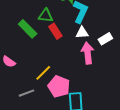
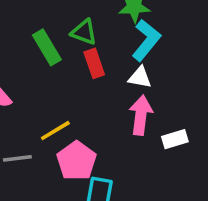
white rectangle: (105, 39) -> (175, 139), moved

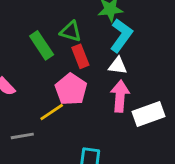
white rectangle: (175, 139) -> (148, 114), size x1.5
pink pentagon: (76, 161) -> (71, 89), moved

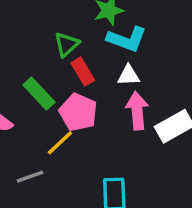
green triangle: (71, 32) -> (67, 44), turned -50
cyan L-shape: (121, 35) -> (127, 39), turned 84
green rectangle: (42, 45) -> (39, 94), moved

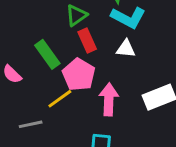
pink arrow: (137, 111) -> (109, 99), moved

